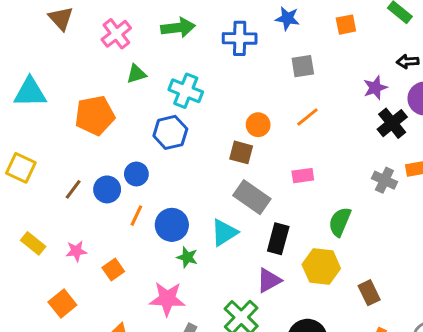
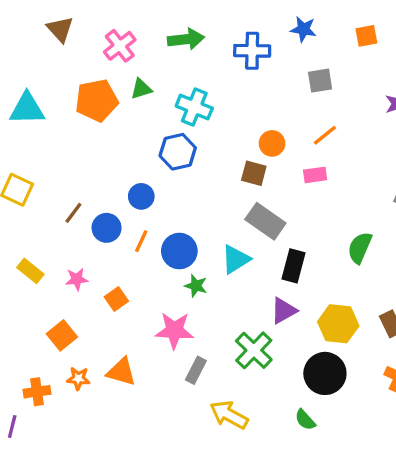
orange pentagon: (95, 115) -> (97, 100), moved
pink rectangle: (303, 176) -> (315, 175), moved
blue circle: (107, 189) -> (107, 228), moved
yellow hexagon: (321, 266) -> (338, 324), moved

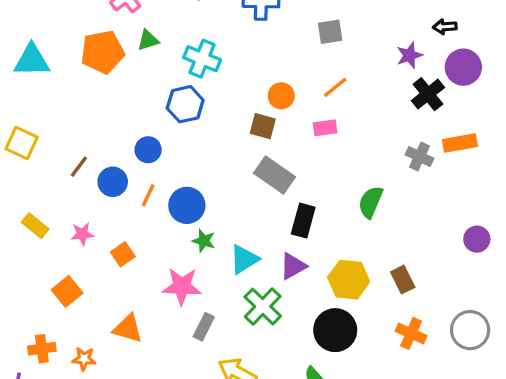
cyan triangle: (236, 259) -> (244, 259), moved
orange star: (78, 378) -> (84, 359), moved

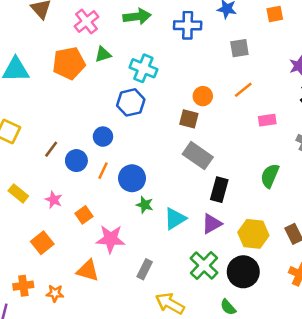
pink rectangle: (325, 128) -> (267, 120), moved
pink star: (82, 234) -> (54, 200), turned 30
pink star: (182, 286) -> (111, 239), moved
green cross: (263, 307) -> (204, 265), moved

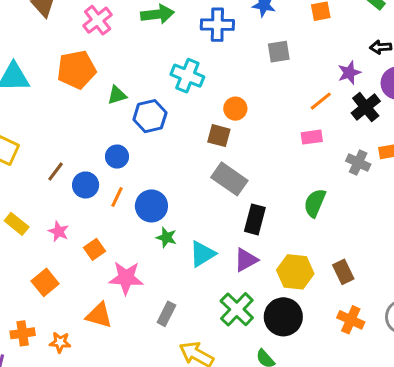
green triangle: (103, 54) -> (117, 95), moved
cyan cross: (143, 68) -> (187, 76), moved
orange line: (243, 90) -> (321, 101), moved

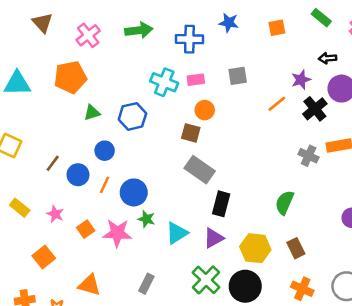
gray square: (279, 52) -> (238, 76), moved
green triangle: (117, 95) -> (92, 113), moved
pink rectangle: (312, 137) -> (196, 80), moved
green semicircle: (315, 203) -> (284, 203), moved
pink star: (126, 278) -> (117, 233), moved

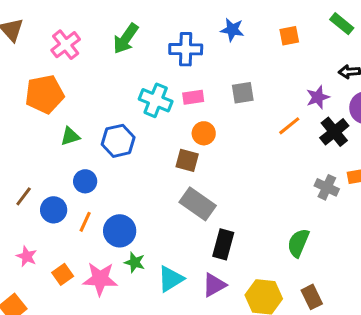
green arrow: (139, 30) -> (126, 39), turned 132

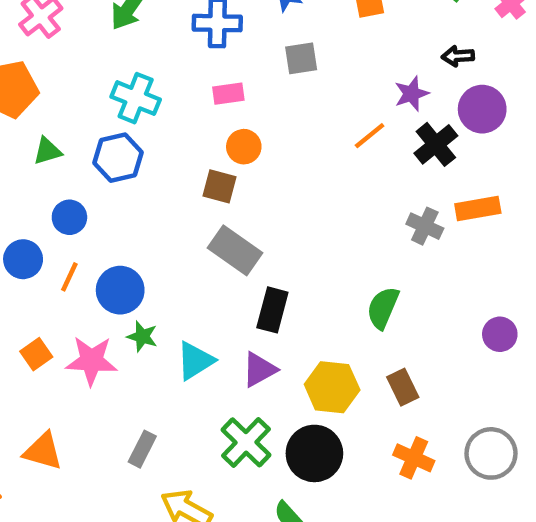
gray square: (243, 93) -> (301, 58), moved
cyan cross: (156, 100) -> (136, 98), moved

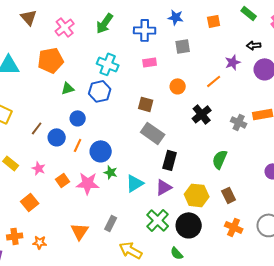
black cross: (436, 144) -> (202, 114), moved
orange circle: (244, 147) -> (178, 86), moved
orange triangle: (43, 451) -> (80, 231), moved, turned 48

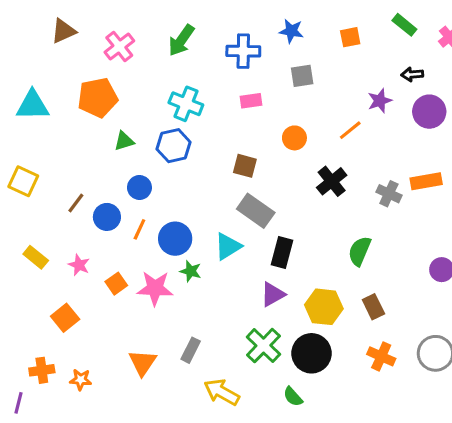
brown triangle: (29, 17) -> (64, 31), turned 48
cyan triangle: (135, 183) -> (228, 246), moved

